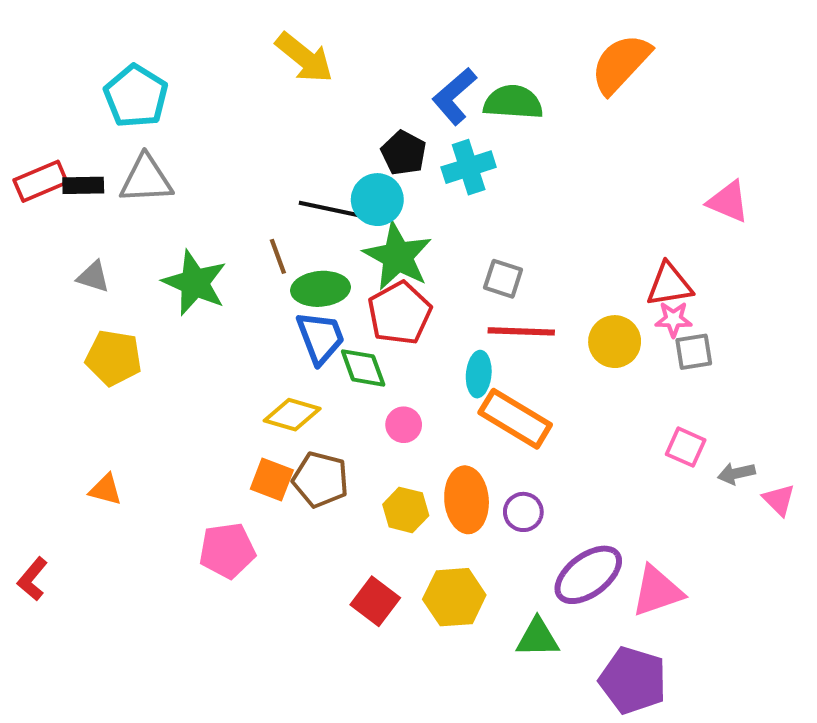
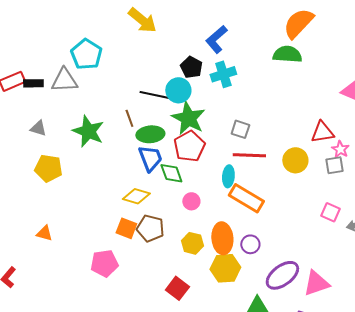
cyan pentagon: (136, 96) -> (86, 54), moved
green semicircle: (513, 102) -> (287, 54), moved
pink star: (673, 319) -> (340, 149), moved, turned 30
yellow hexagon: (454, 597) -> (225, 268), moved

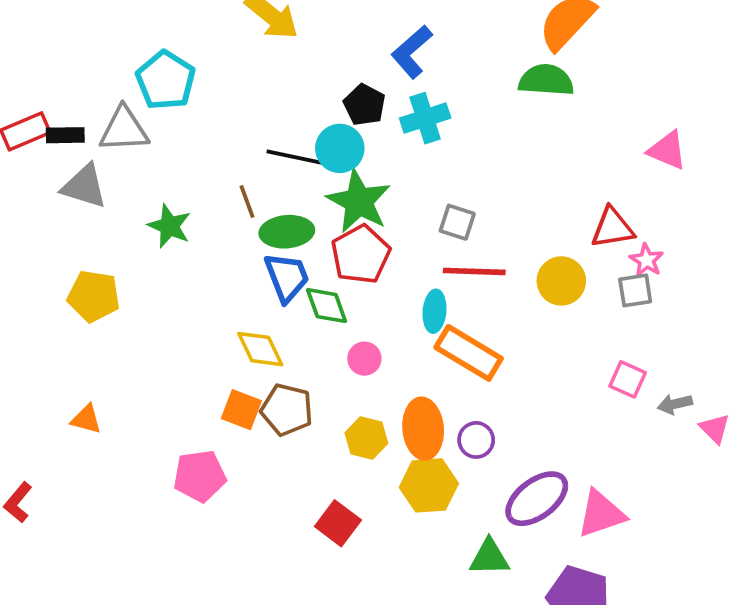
gray triangle: (38, 128) -> (84, 186), moved, size x1.5
green star: (88, 131) -> (169, 226), size x0.7
yellow diamond: (136, 196) -> (260, 349), turned 48

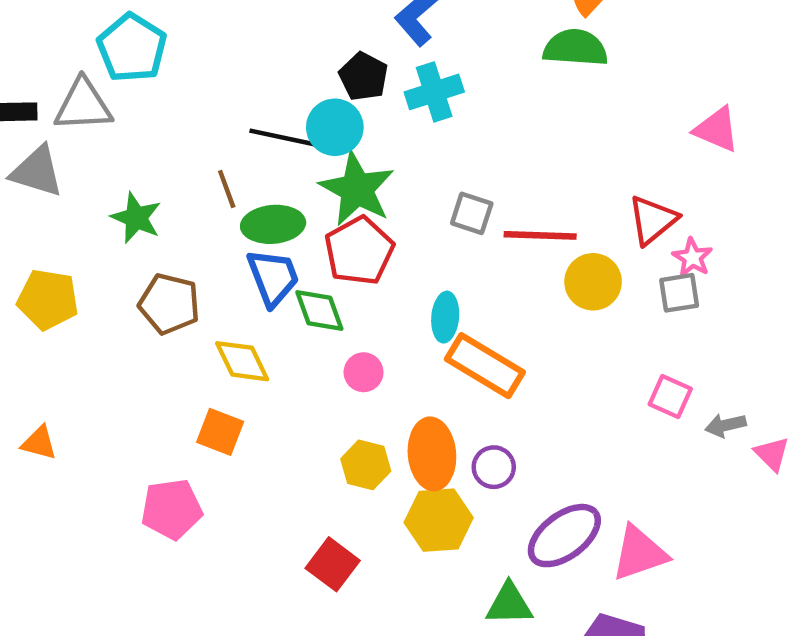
red triangle: (612, 228) -> (653, 220), turned -30
red line: (474, 271) -> (540, 235), moved
brown pentagon: (287, 410) -> (169, 304), moved

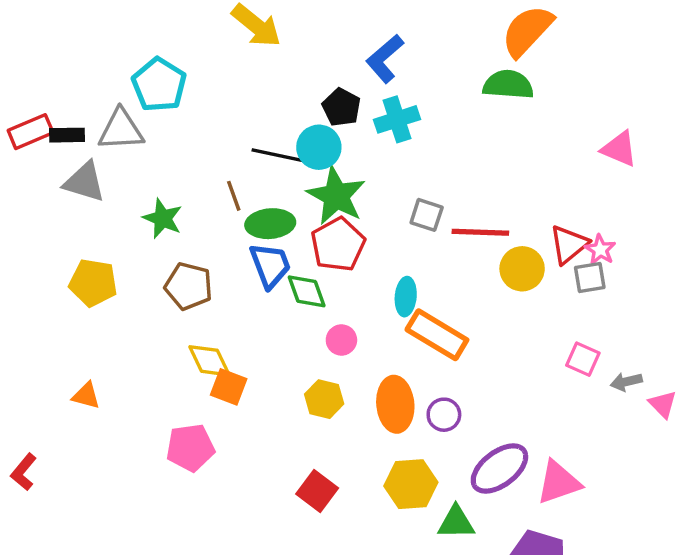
red triangle: (653, 220) -> (569, 244), moved
yellow diamond: (242, 361) -> (209, 361), moved
yellow hexagon: (366, 465) -> (324, 399), moved
yellow hexagon: (439, 520) -> (411, 484), moved

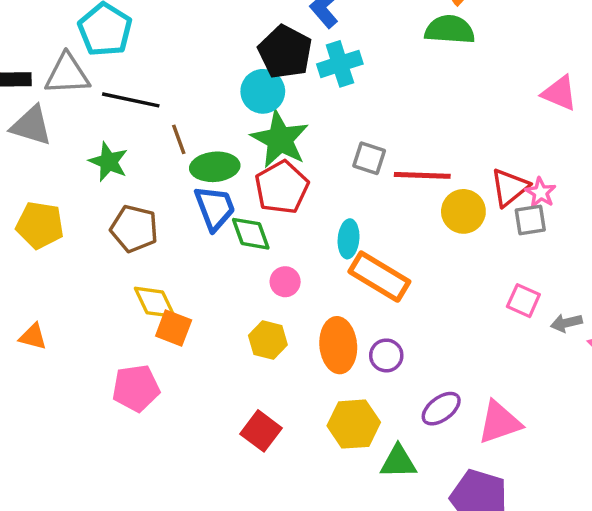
black pentagon: (341, 107) -> (285, 52), size x1.4
black line: (281, 156) -> (131, 100), moved
purple ellipse: (499, 469) -> (441, 409), size x0.7

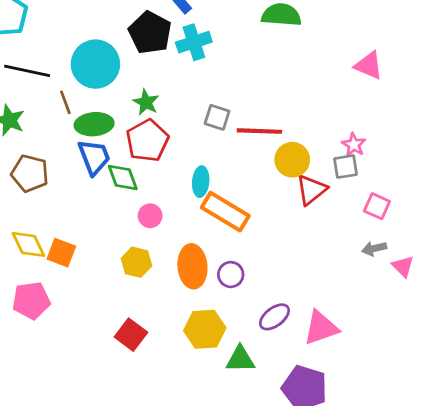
cyan circle: (263, 91) -> (95, 64), moved, size x1.4
green star: (280, 139) -> (146, 102), size x0.6
red triangle: (510, 187) -> (311, 190), moved
pink square: (523, 301) -> (377, 206), moved
yellow diamond: (155, 302) -> (28, 244), moved

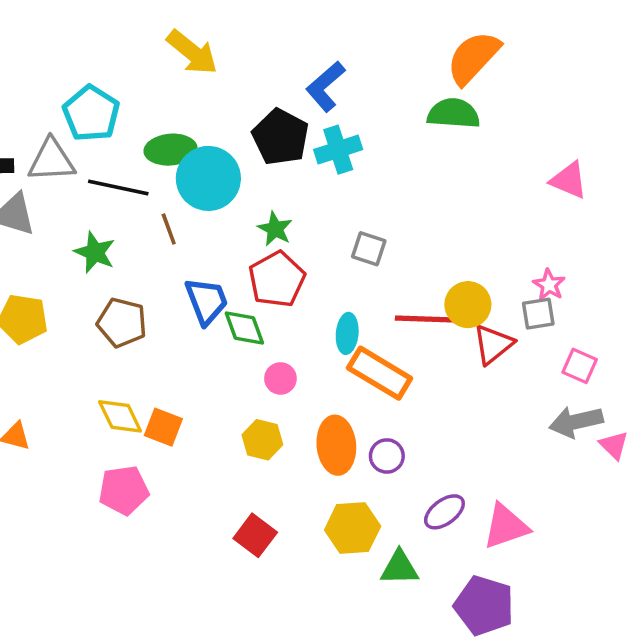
green ellipse: (94, 124) -> (171, 150), moved
red line: (259, 131) -> (425, 319), moved
gray arrow: (374, 249) -> (576, 422), size x1.6

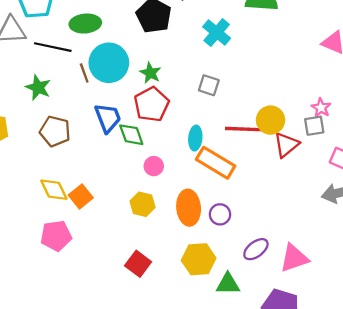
cyan cross: (338, 150) -> (217, 32), moved, turned -32
cyan circle: (208, 178) -> (109, 63), moved
orange square: (163, 427) -> (81, 196), turned 30

